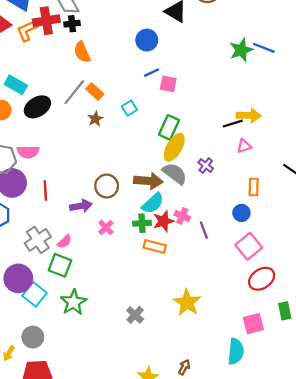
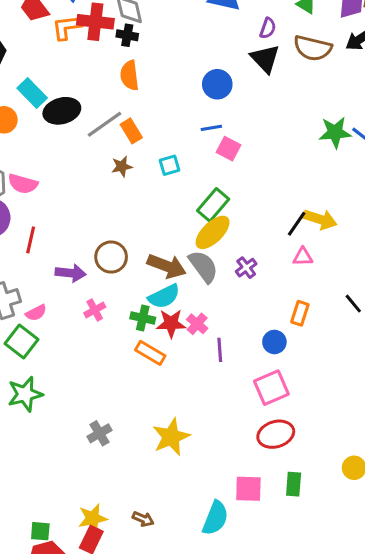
black ellipse: (37, 107) -> (62, 111), moved
black line: (233, 124) -> (297, 224), turned -54
brown arrow: (184, 367) -> (143, 519), turned 70

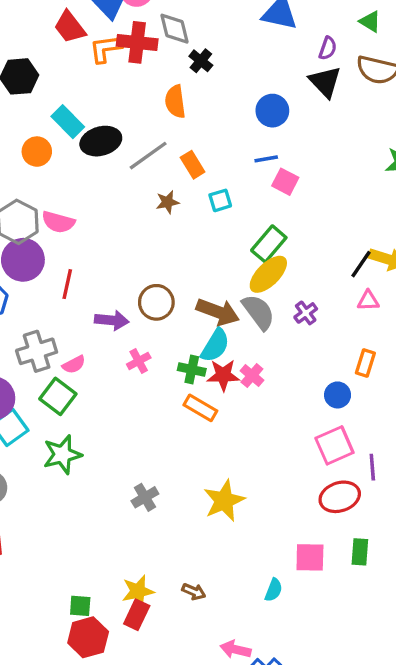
black cross: (127, 35) -> (201, 61), moved, turned 30
orange rectangle: (131, 131) -> (193, 165), moved
cyan semicircle: (164, 296) -> (215, 345), turned -32
purple line: (220, 350) -> (372, 467), moved
cyan semicircle: (215, 518) -> (274, 590), size x0.6

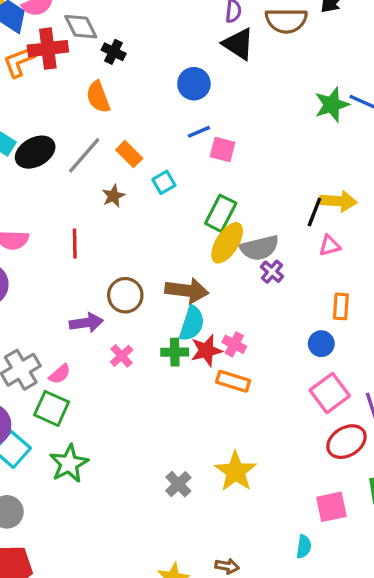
red line: (67, 284) -> (75, 243), moved
gray semicircle: (258, 312) -> (259, 248), moved, turned 126
orange rectangle: (200, 408) -> (233, 381), moved
gray cross: (145, 497) -> (178, 484), moved

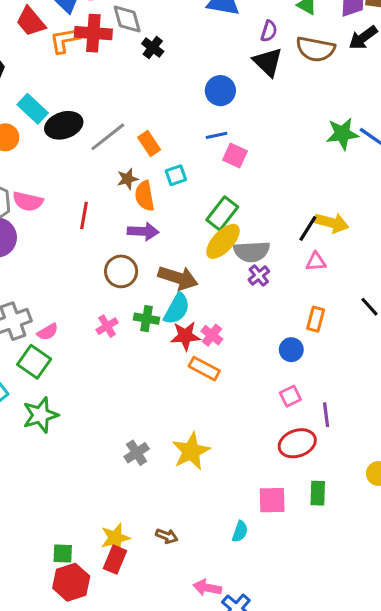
orange semicircle: (98, 97) -> (145, 196), moved
purple arrow: (86, 323) -> (143, 231), moved
green cross: (175, 352) -> (147, 319), moved
pink square: (330, 393) -> (290, 396), size x0.6

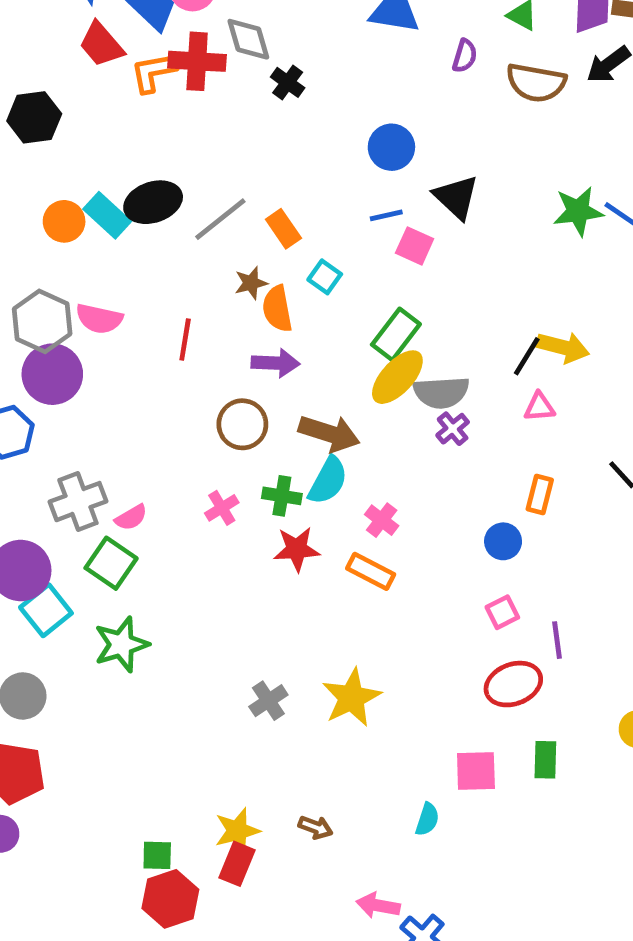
black triangle: (268, 62) -> (456, 197), moved
cyan rectangle: (33, 109) -> (107, 215), moved
cyan square: (176, 175) -> (325, 277), turned -35
red star: (185, 336) -> (297, 549), moved

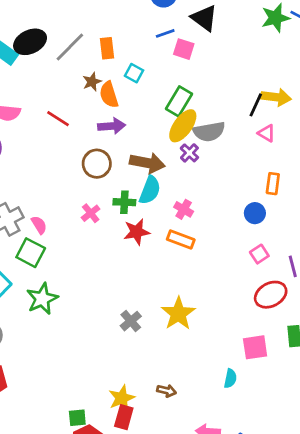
orange rectangle: (283, 229) -> (107, 48), turned 35
red line: (185, 339) -> (58, 119), turned -60
pink triangle: (539, 407) -> (267, 133), turned 42
purple cross: (453, 429) -> (189, 153), moved
pink semicircle: (131, 517) -> (39, 225), turned -84

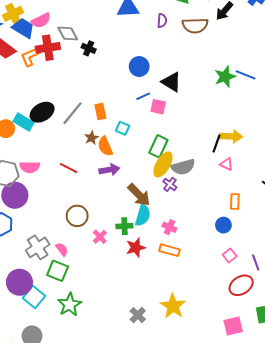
brown arrow: (147, 163) -> (139, 195), turned 40
brown circle: (97, 164) -> (77, 216), moved

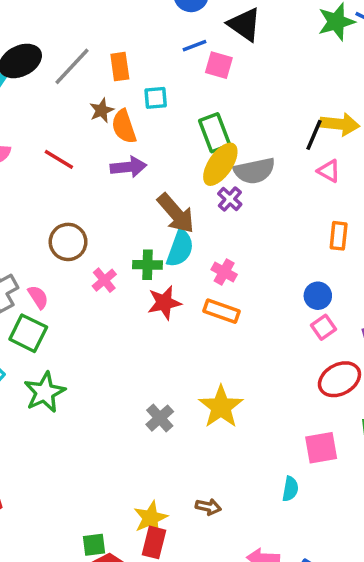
cyan square: (123, 128) -> (156, 98), turned -32
green rectangle: (158, 146) -> (215, 133), turned -50
blue circle: (223, 225) -> (318, 296), moved

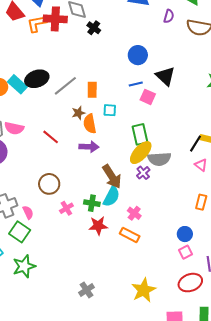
yellow star: (221, 407) -> (144, 290), moved

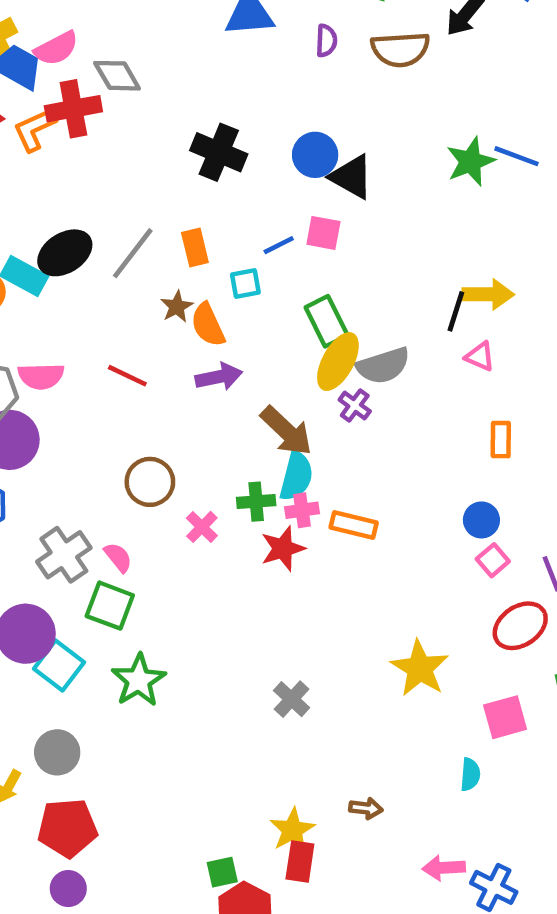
black cross: (94, 28) -> (219, 152), moved, size x1.6
blue circle: (138, 55) -> (315, 155), moved
blue line: (136, 84) -> (279, 245), moved
pink cross: (134, 213) -> (302, 510), moved, turned -32
orange rectangle: (130, 235) -> (354, 525), moved

